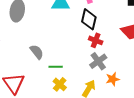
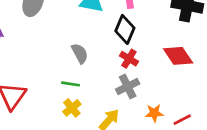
gray semicircle: (37, 52) -> (80, 53), moved
orange star: (113, 79) -> (154, 113), moved

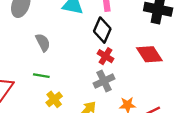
gray semicircle: (80, 53) -> (43, 42), moved
green line: (71, 84) -> (41, 76), moved

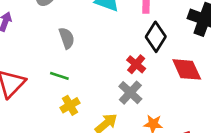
black diamond: (102, 30) -> (156, 37), moved
gray cross: (104, 81) -> (130, 93), turned -30

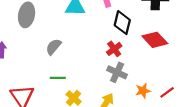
gray semicircle: (67, 38) -> (54, 47), turned -102
red cross: (136, 64) -> (114, 49), turned 32

